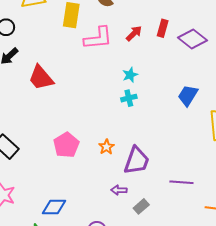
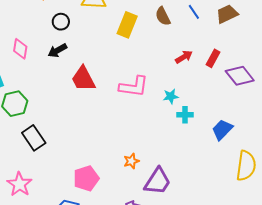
pink L-shape: (98, 38) -> (134, 87), moved
cyan cross: (129, 98) -> (185, 115), moved
pink pentagon: (66, 145) -> (86, 178), moved

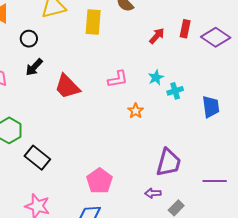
pink L-shape: (134, 87) -> (118, 79), size x0.7
blue trapezoid: (222, 130) -> (211, 107), moved, turned 145
orange star: (131, 161) -> (136, 111), moved

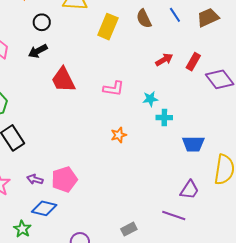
blue trapezoid: (211, 107) -> (193, 144), turned 80
orange star: (136, 111) -> (119, 135), moved
purple trapezoid: (168, 163) -> (189, 190), moved, size x0.7
purple arrow: (153, 193) -> (35, 179), moved

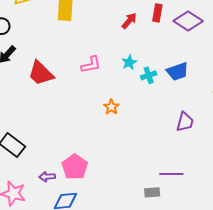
blue trapezoid: (193, 144) -> (177, 71), moved
purple trapezoid: (189, 190) -> (185, 122), moved
purple line: (174, 216) -> (171, 174), moved
gray rectangle: (129, 229) -> (152, 192), turned 42

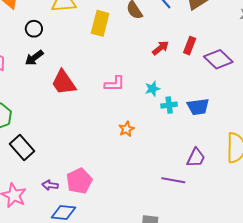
purple line: (171, 174) -> (173, 180), moved

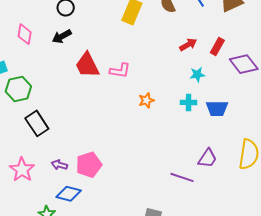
pink L-shape: (115, 84) -> (120, 71), moved
cyan star: (152, 89) -> (197, 75), moved
orange star: (127, 129) -> (146, 100), moved

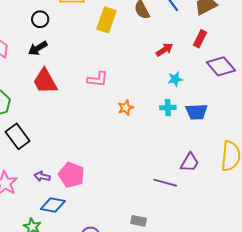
red rectangle: (217, 46) -> (200, 39), moved
red trapezoid: (87, 65) -> (45, 81), moved
pink pentagon: (89, 165) -> (71, 175), turned -30

